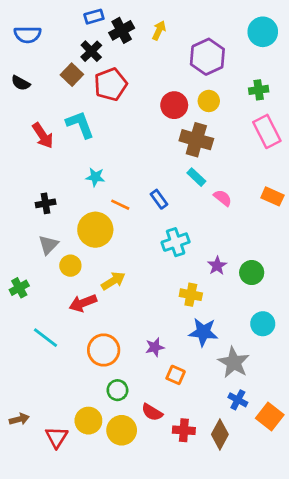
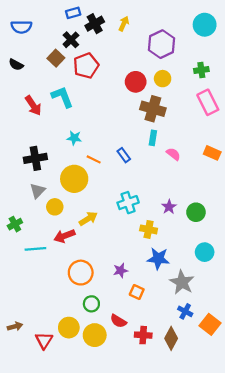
cyan rectangle: (196, 177) -> (153, 138), turned 56
black cross: (46, 203) -> (35, 158), size x1.5
cyan cross: (176, 242) -> (128, 203), moved
cyan line: (46, 338) -> (35, 249), moved, turned -42

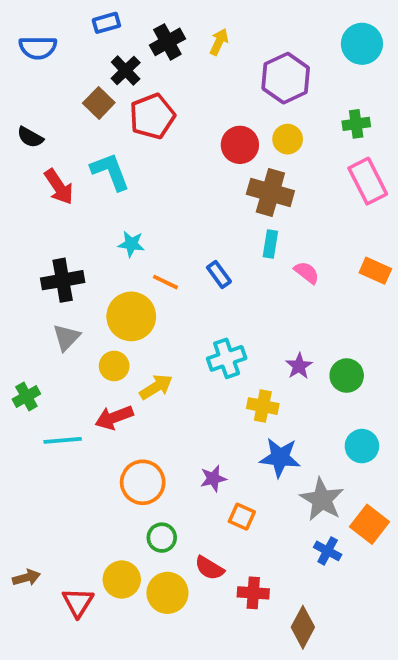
blue rectangle: (73, 13) -> (106, 23), moved
black semicircle: (16, 65) -> (30, 137), moved
yellow circle: (55, 207) -> (114, 366), moved
orange square: (210, 324) -> (370, 524), moved
brown diamond: (171, 338) -> (303, 627), moved

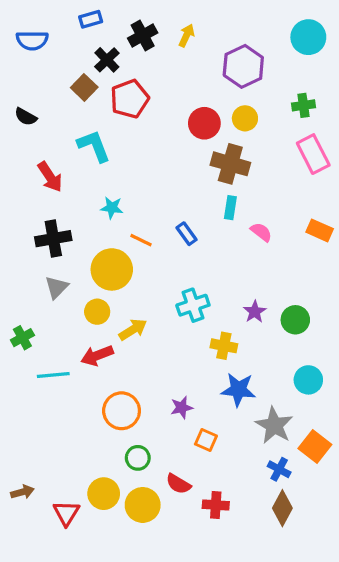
red arrow: (59, 187) -> (50, 177), moved
brown diamond: (303, 627) -> (282, 508), moved

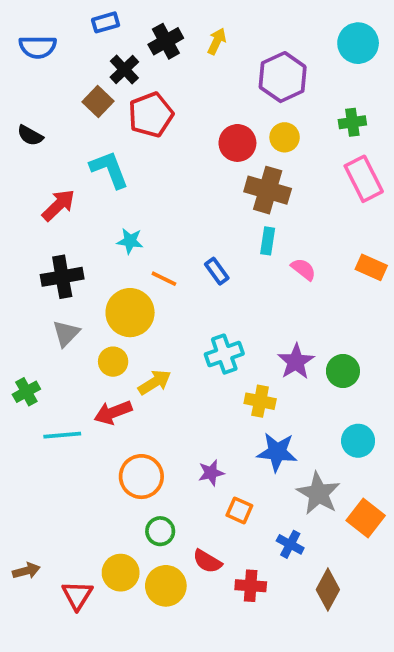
red arrow: (50, 177) -> (58, 205), turned -100
purple star: (255, 312) -> (296, 362), size x1.4
blue cross: (279, 469) -> (290, 544), moved

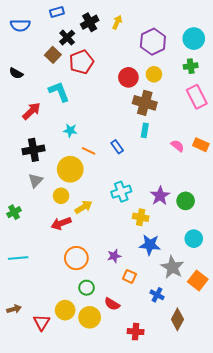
cyan circle: (358, 43) -> (194, 39), moved
pink semicircle: (303, 269) -> (177, 146), moved
cyan line: (62, 435) -> (18, 258), moved
red cross: (251, 586) -> (136, 332), moved

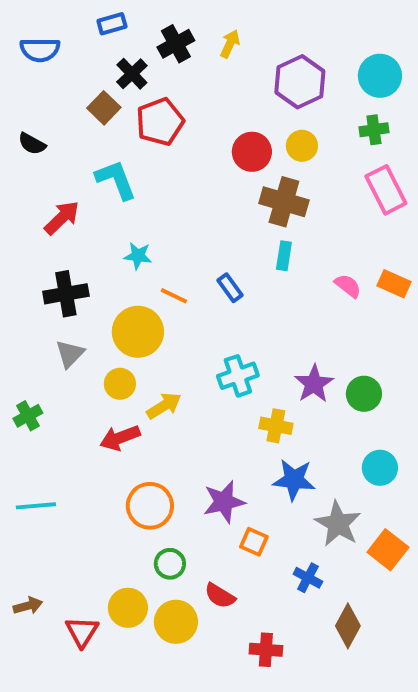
purple star: (114, 256) -> (224, 502), size x1.5

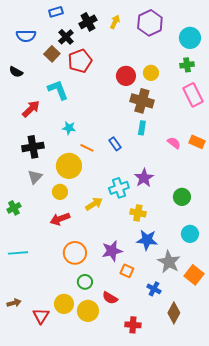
blue semicircle: (40, 50) -> (26, 36), moved
purple hexagon: (300, 82) -> (150, 23), moved
purple star: (314, 384) -> (144, 178), moved
yellow arrow: (164, 406) -> (94, 204), moved

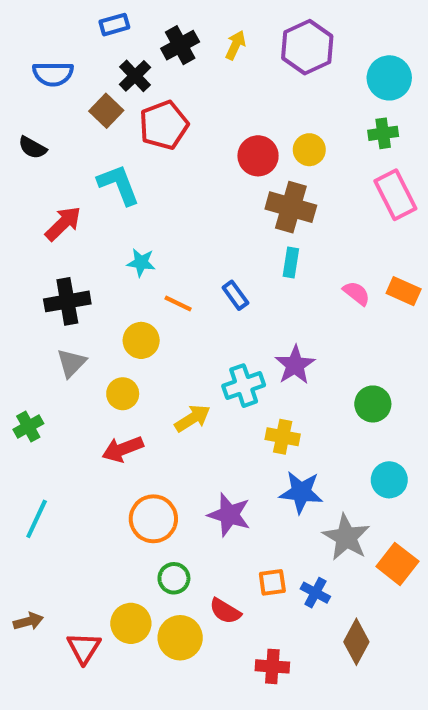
yellow circle: (69, 166) -> (141, 340), size x0.7
purple star: (112, 251) -> (229, 515), turned 30
cyan line: (18, 253) -> (37, 519), turned -60
orange square: (127, 271) -> (272, 582), moved, turned -32

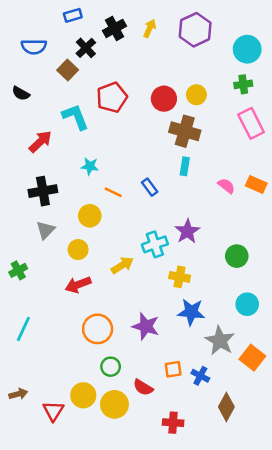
red pentagon: (164, 125) -> (112, 97), moved

